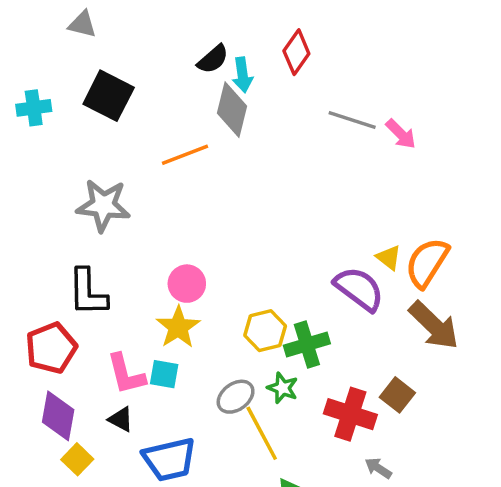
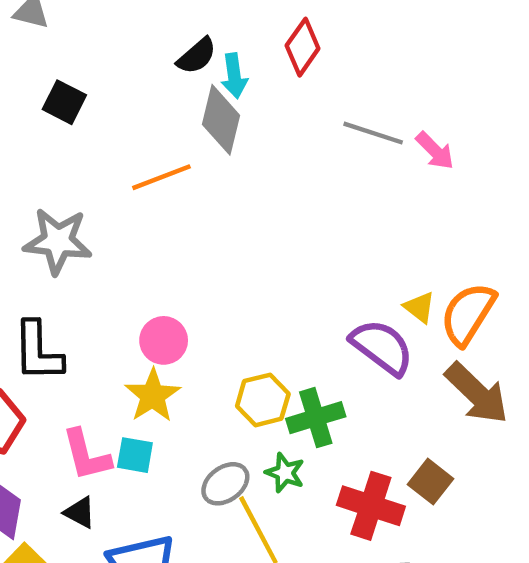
black square: (109, 96) -> (64, 102), size x0.7

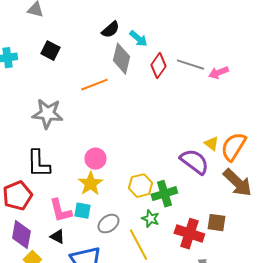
red diamond: (303, 47) -> (158, 66), moved
cyan arrow: (234, 76) -> (138, 39), moved, turned -42
pink arrow: (435, 151) -> (218, 73), turned 114
brown square: (430, 482) -> (216, 223), turned -30
gray ellipse: (225, 484) -> (108, 224), moved

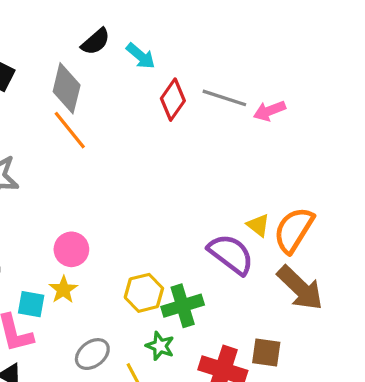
gray diamond: (121, 59) -> (67, 88), moved
orange line: (94, 85) -> (70, 130), turned 72
yellow star: (90, 184) -> (63, 290), size x0.7
cyan square: (82, 211) -> (31, 304), moved

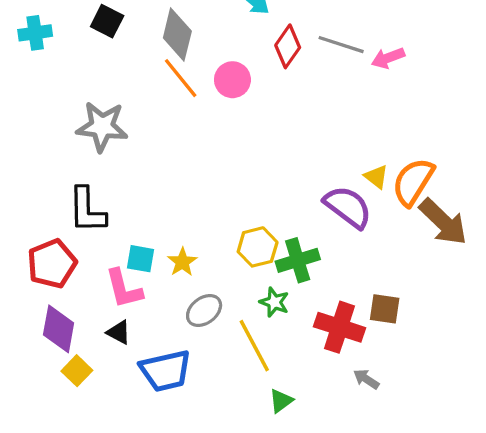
pink circle: (71, 249) -> (232, 80), moved
brown arrow: (300, 288) -> (443, 222), moved
yellow star: (63, 290) -> (182, 262), moved

